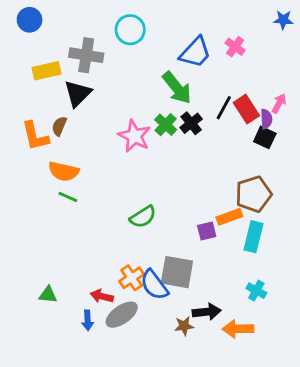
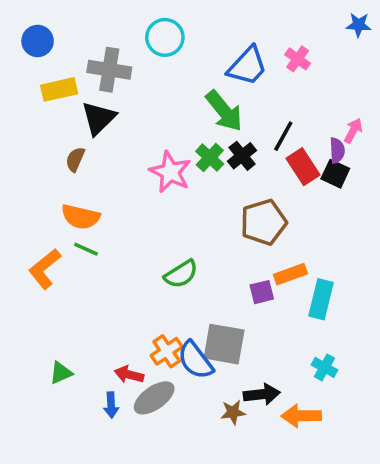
blue circle: (30, 20) -> (38, 41), moved
red rectangle: (246, 109) -> (303, 167), moved
orange L-shape: (35, 136) -> (45, 269), moved, turned 64
brown pentagon: (253, 194) -> (264, 222), moved
green triangle: (48, 295) -> (61, 373), turned -30

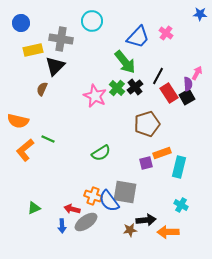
black square: (335, 174) -> (187, 97), turned 35
orange semicircle: (81, 217) -> (18, 121), moved
orange cross: (167, 351) -> (93, 196), turned -36

